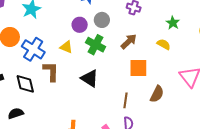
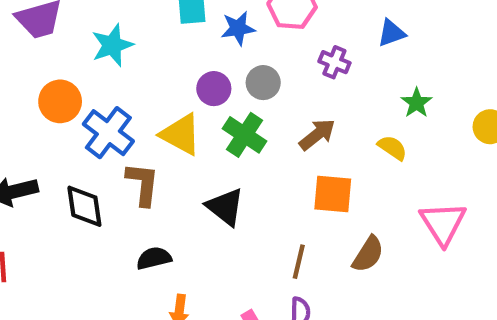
yellow triangle: (66, 47) -> (181, 134), size x1.5
black semicircle: (16, 113) -> (154, 258), moved

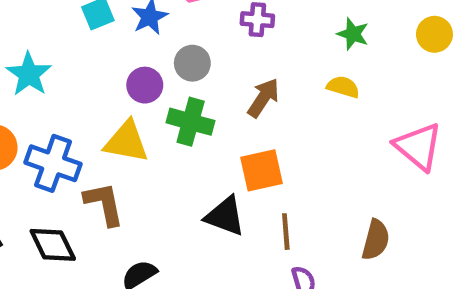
orange square: (333, 194) -> (262, 170), moved
black triangle: (225, 207) -> (225, 216), moved
brown semicircle: (368, 254) -> (376, 240), moved

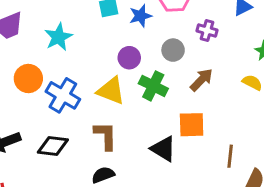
gray circle: (192, 63) -> (173, 50), moved
brown L-shape: (104, 204) -> (106, 136), moved
brown line: (286, 232) -> (230, 156), moved
black diamond: (53, 245) -> (53, 146), turned -68

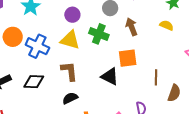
purple circle: (129, 58) -> (72, 15), moved
brown arrow: (201, 80) -> (131, 27), turned -60

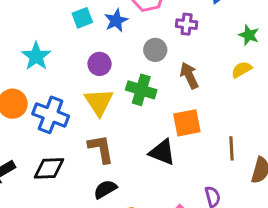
yellow semicircle: (167, 25) -> (242, 70), turned -48
yellow triangle: (70, 40) -> (99, 102), turned 45

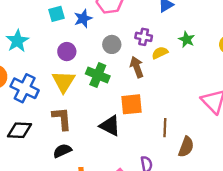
purple cross: (187, 24) -> (144, 37), moved
yellow semicircle: (242, 70) -> (160, 53), moved

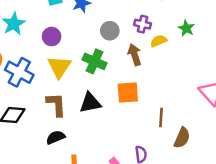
purple circle: (67, 52) -> (52, 37), moved
black triangle: (110, 126) -> (90, 103), moved, turned -40

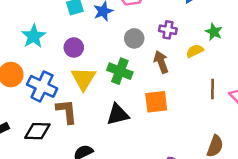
yellow semicircle: (159, 41) -> (195, 51), moved
brown L-shape: (56, 105) -> (67, 111), moved
brown line: (161, 117) -> (212, 89), moved

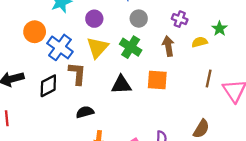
gray circle: (134, 38) -> (139, 19), moved
black diamond: (37, 131) -> (48, 86), turned -40

